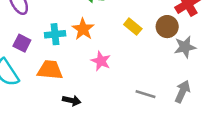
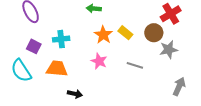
orange star: (83, 29) -> (103, 35), moved
gray arrow: (182, 92) -> (179, 86), moved
gray line: (146, 94) -> (135, 65), moved

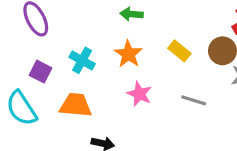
orange star: (103, 35) -> (128, 54), moved
cyan cross: (61, 39) -> (82, 60), turned 35

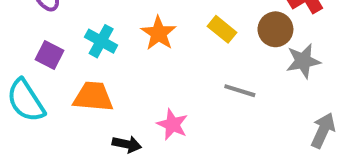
pink star: (139, 94) -> (172, 124), moved

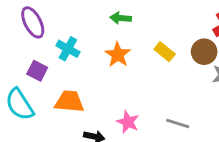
cyan cross: (101, 41) -> (68, 49), moved
gray line: (240, 91) -> (178, 123), moved

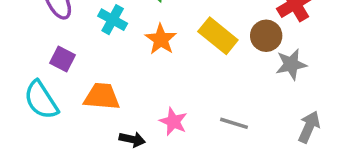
cyan cross: (68, 49) -> (113, 20), moved
yellow rectangle: (165, 52) -> (218, 36), size x1.5

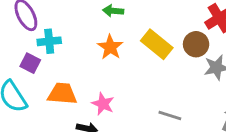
cyan cross: (113, 20) -> (49, 41), moved, turned -35
pink star: (173, 121) -> (103, 104), moved

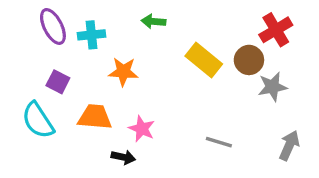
cyan cross: (49, 41) -> (91, 35), moved
orange star: (110, 47) -> (123, 72), moved, turned -30

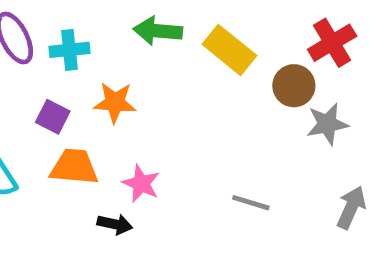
green arrow: (153, 21) -> (158, 31), size x1.4
yellow rectangle: (204, 60) -> (229, 50), moved
purple square: (58, 82) -> (53, 117), moved

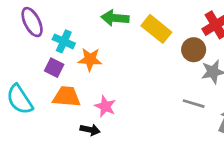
cyan cross: (69, 50) -> (64, 41), moved, turned 30
gray line: (251, 203) -> (194, 104), moved

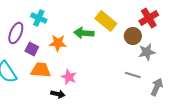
green arrow: (115, 18) -> (84, 33), moved
purple ellipse: (32, 22) -> (16, 33), moved, turned 50
cyan cross: (64, 41) -> (39, 18), moved

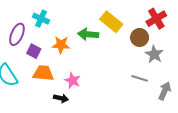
gray star: (147, 52) -> (154, 54), turned -30

